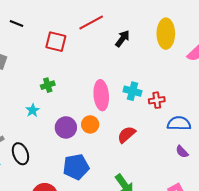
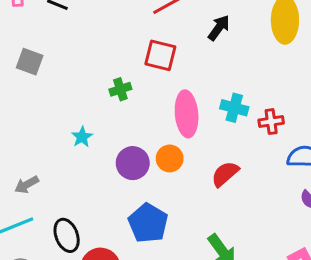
red square: (56, 42) -> (160, 55), moved
green cross: (48, 85) -> (120, 89), moved
black ellipse: (20, 154) -> (67, 235), moved
blue pentagon: (76, 167) -> (148, 223), turned -30

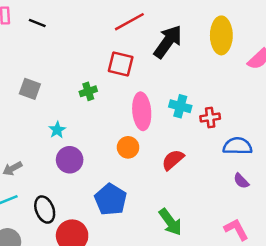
black arrow: (219, 28) -> (168, 42), size x1.6
gray square: (30, 62) -> (30, 89), moved
purple circle: (133, 163) -> (70, 160), moved

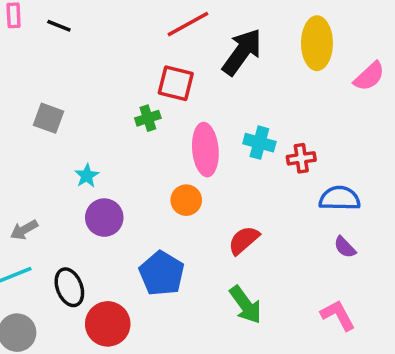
green cross: (88, 91) -> (148, 118), moved
red semicircle: (173, 160) -> (244, 240), moved

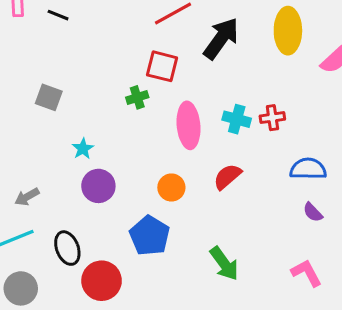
red cross: (301, 158) -> (272, 118), moved
orange circle: (186, 200) -> (171, 187), moved
red semicircle: (244, 240) -> (227, 177), moved

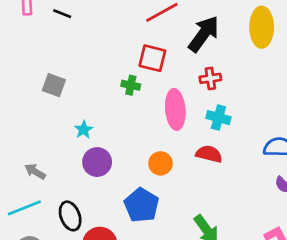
green cross: (137, 97) -> (131, 85), turned 30
red cross: (272, 118) -> (210, 78), moved
cyan cross: (237, 119) -> (218, 118), moved
red semicircle: (227, 177) -> (209, 154), turned 55
gray arrow: (27, 197) -> (35, 171), turned 60

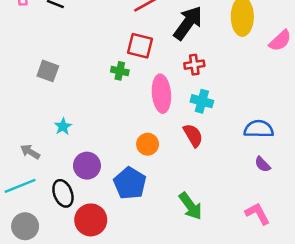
cyan star: (84, 130) -> (63, 126), moved
red semicircle: (209, 154) -> (193, 135), turned 45
purple circle: (97, 162) -> (87, 166), moved

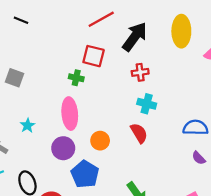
pink ellipse: (161, 94) -> (70, 114), moved
purple circle: (87, 166) -> (63, 148), moved

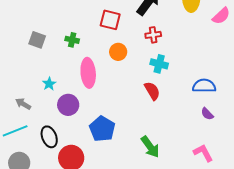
green cross: (76, 78) -> (72, 40), moved
orange circle: (100, 141) -> (118, 52), moved
purple circle: (63, 148) -> (68, 105), moved

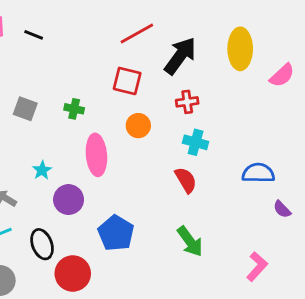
purple semicircle: (207, 114) -> (282, 209), moved
green arrow: (150, 147) -> (190, 241), moved
pink L-shape: (203, 153) -> (257, 267), turned 70

